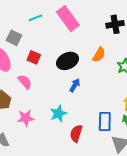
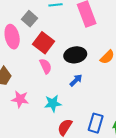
red square: (34, 57) -> (44, 43), size x1.5
pink semicircle: (25, 82) -> (46, 66), moved

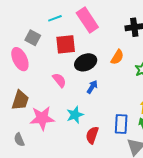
red square: (44, 43) -> (66, 44), moved, turned -30
pink star: (20, 99) -> (42, 118), size x1.4

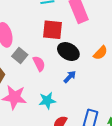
gray square: (33, 38) -> (20, 56), moved
black ellipse: (86, 62) -> (68, 52), turned 40

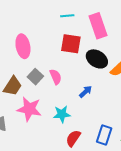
black ellipse: (68, 52) -> (97, 59), moved
gray square: (20, 56) -> (35, 77), moved

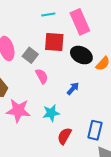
gray square: (35, 77) -> (30, 55), moved

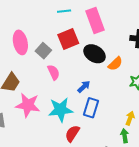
red square: (54, 42) -> (68, 39), turned -30
cyan star: (51, 113) -> (61, 110), size x1.4
blue rectangle: (95, 130) -> (91, 108), moved

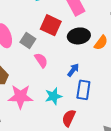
red square: (68, 39) -> (51, 25), turned -35
black ellipse: (95, 54) -> (79, 36), turned -30
cyan star: (61, 110) -> (53, 96), size x0.7

